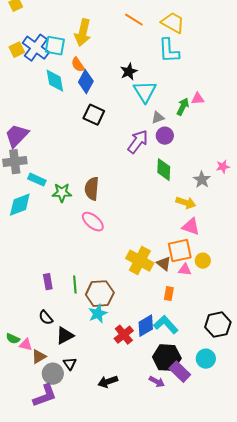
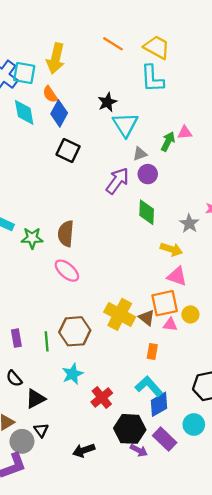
brown hexagon: (100, 294) -> (75, 331), moved
blue diamond: (146, 326) -> (159, 404), moved
black hexagon: (167, 358) -> (130, 429), moved

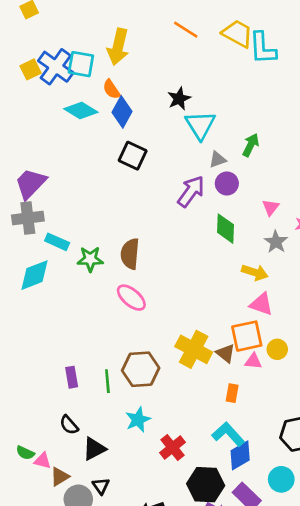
cyan L-shape: (152, 79) -> (263, 48), moved
cyan diamond: (24, 112) -> (81, 111), turned -48
pink triangle: (185, 133) -> (271, 207), moved, turned -48

